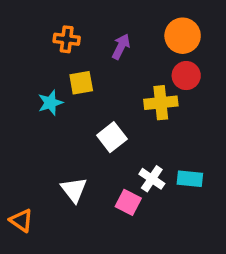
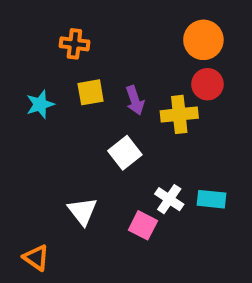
purple arrow: (121, 47) -> (135, 100), moved, turned 135
cyan star: (50, 103) -> (40, 104), moved
orange triangle: (21, 220) -> (36, 258), moved

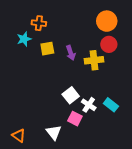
cyan star: (40, 104) -> (24, 39), moved
white square: (125, 153) -> (71, 95), moved
cyan rectangle: (212, 199) -> (111, 105), turned 32
white triangle: (82, 211) -> (54, 132), moved

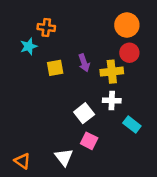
yellow square: (47, 49) -> (55, 68), moved
white cross: (89, 105) -> (112, 101), moved, turned -32

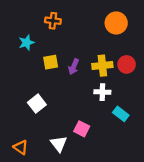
orange cross: (46, 28) -> (53, 21), moved
red circle: (129, 53) -> (127, 64), moved
purple arrow: (84, 63) -> (74, 67), moved, turned 42
white square: (84, 113) -> (37, 104), moved

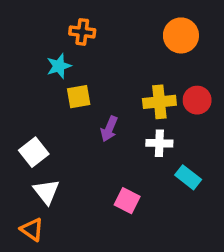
cyan star: (26, 43) -> (59, 66), moved
purple arrow: (74, 67) -> (109, 129), moved
white square: (37, 104) -> (34, 152), moved
white triangle: (59, 144) -> (46, 192), moved

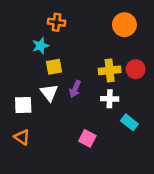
white square: (34, 152) -> (23, 105), turned 36
white triangle: (46, 192) -> (49, 93), moved
orange triangle: (32, 229) -> (22, 137), moved

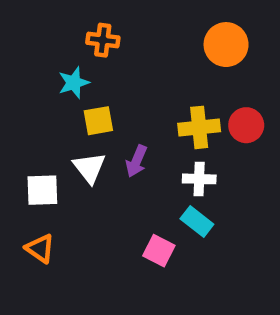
cyan rectangle: (129, 122) -> (197, 222), moved

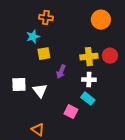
white triangle: (89, 168) -> (40, 91), moved
orange triangle: (40, 248) -> (38, 130), moved

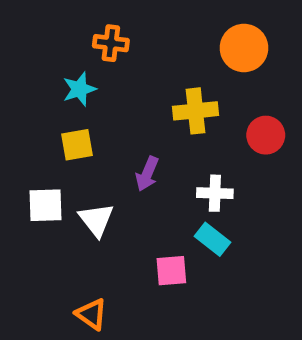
yellow square: (44, 54) -> (77, 145), moved
yellow cross: (89, 57) -> (196, 111), moved
pink square: (71, 112) -> (171, 271), turned -32

